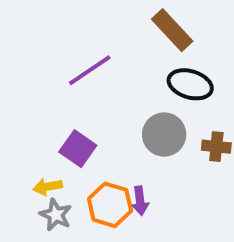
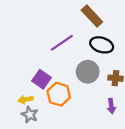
purple line: (90, 70) -> (62, 43), moved
purple arrow: (140, 201) -> (111, 106), moved
orange hexagon: (110, 205) -> (59, 94), moved

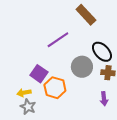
black ellipse: (102, 45) -> (102, 52), moved, turned 30

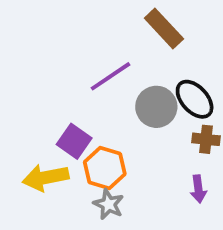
gray circle: (82, 67) -> (156, 107), moved
yellow arrow: (24, 93) -> (46, 178), size x1.6
gray star: (28, 107) -> (109, 204), moved

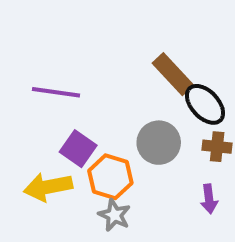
brown rectangle: (164, 29) -> (173, 74), moved
purple line: (110, 76) -> (56, 92), moved, turned 42
gray circle: (156, 107) -> (159, 143), moved

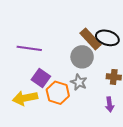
black ellipse: (205, 104) -> (107, 38), moved, turned -30
gray circle: (159, 143) -> (82, 57), moved
gray star: (114, 215) -> (79, 82), moved

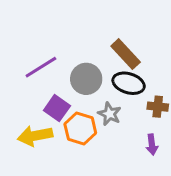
black ellipse: (107, 38) -> (129, 83), moved
purple line: (29, 48) -> (41, 67), turned -40
gray circle: (82, 57) -> (86, 79), moved

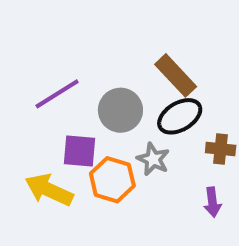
black ellipse: (129, 83) -> (180, 116), turned -48
purple square: (57, 108) -> (80, 151), turned -30
yellow arrow: (35, 136) -> (49, 190), turned 36

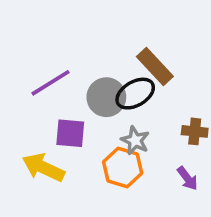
black ellipse: (180, 116) -> (135, 94), moved
orange hexagon: (112, 180) -> (123, 167), moved
purple arrow: (212, 202) -> (187, 178), turned -30

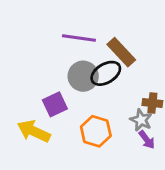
purple line: (50, 83) -> (79, 38), moved, turned 40
purple square: (70, 133) -> (55, 104), turned -30
gray star: (135, 140) -> (141, 120), moved

